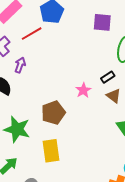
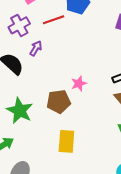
pink star: (83, 90) -> (79, 84), moved
yellow rectangle: (51, 151) -> (66, 141), moved

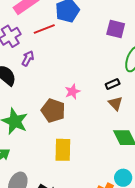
brown pentagon: (59, 102) -> (53, 111), turned 30

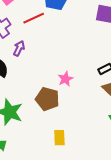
yellow rectangle: (63, 150) -> (59, 138), size x0.7

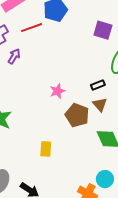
brown pentagon: (47, 99) -> (77, 115), moved

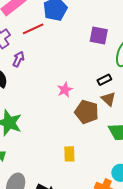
purple square: (103, 30) -> (99, 35), moved
yellow rectangle: (46, 149) -> (69, 154), moved

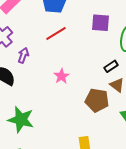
red line: (33, 29) -> (56, 33), moved
pink star: (65, 90) -> (62, 76), moved

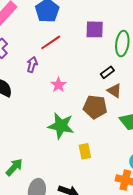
purple arrow: (23, 55) -> (32, 65), moved
green star: (21, 120) -> (61, 126), moved

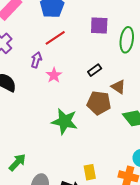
black rectangle: (107, 72) -> (95, 70), moved
pink star: (58, 85) -> (54, 75), moved
yellow rectangle: (85, 151) -> (90, 172), moved

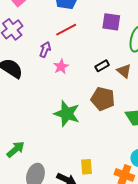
brown triangle: (118, 87) -> (124, 71), moved

